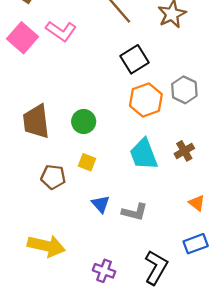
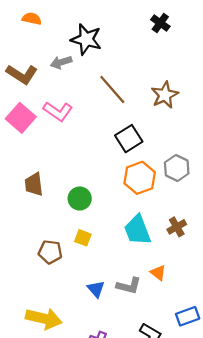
brown trapezoid: (36, 122) -> (34, 184), moved, size x0.7
orange triangle: (197, 203) -> (158, 273), moved
blue triangle: (101, 204) -> (96, 289), moved

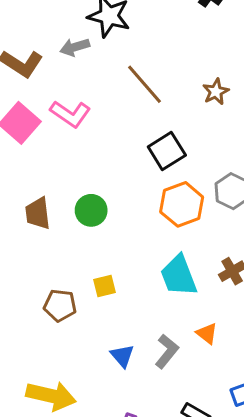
brown star: (165, 95) -> (216, 92), size x0.7
green circle: (80, 199) -> (91, 210), moved
yellow square: (83, 238) -> (104, 286), turned -35
gray L-shape: (129, 286) -> (167, 351), turned -65

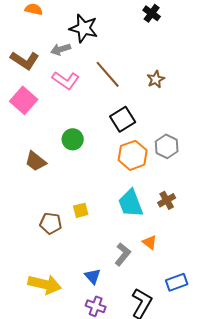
pink L-shape: (70, 114) -> (66, 80), moved
green circle: (91, 210) -> (73, 139), moved
brown trapezoid: (38, 213) -> (36, 161), turned -45
blue triangle: (122, 356) -> (93, 276), moved

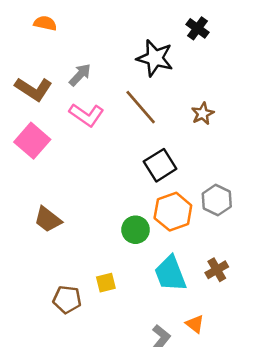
black star: (84, 28) -> (155, 58), moved
gray arrow: (61, 49) -> (80, 75), turned 150
green circle: (73, 139) -> (136, 230), moved

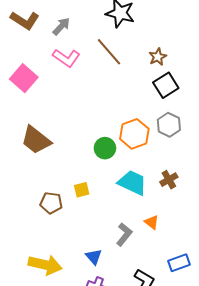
brown L-shape: (34, 89) -> (25, 20), moved
black square: (160, 165) -> (166, 85), moved
brown trapezoid: (48, 219) -> (36, 140), size x1.4
cyan trapezoid: (170, 274) -> (132, 183), turned 136

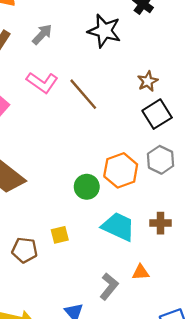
gray arrow: (61, 26) -> (42, 34), moved
brown line: (109, 52) -> (83, 94), moved
brown cross: (169, 180) -> (161, 223), turned 30
orange triangle: (152, 222) -> (141, 272), turned -42

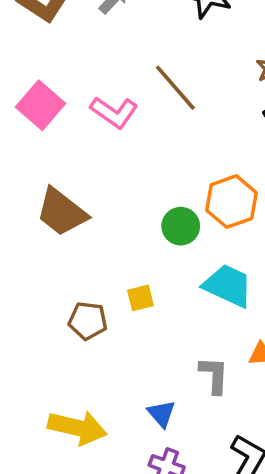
pink L-shape: (42, 82) -> (114, 112), moved
gray L-shape: (109, 286) -> (214, 375), turned -36

